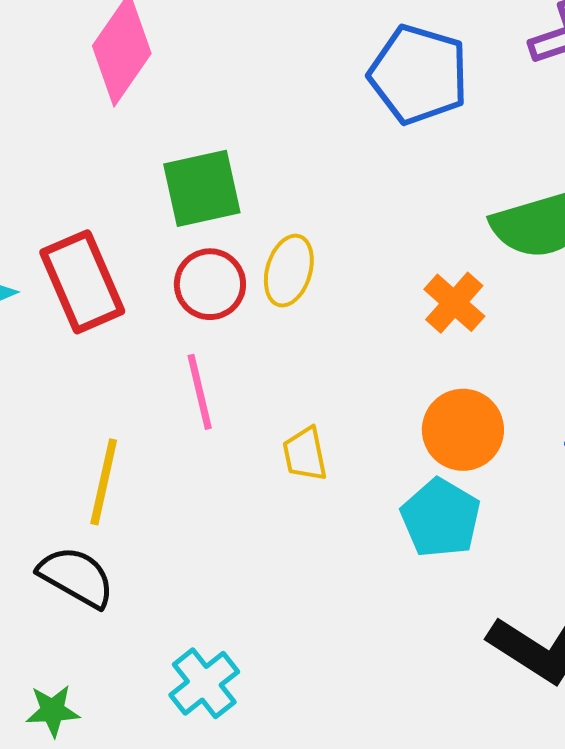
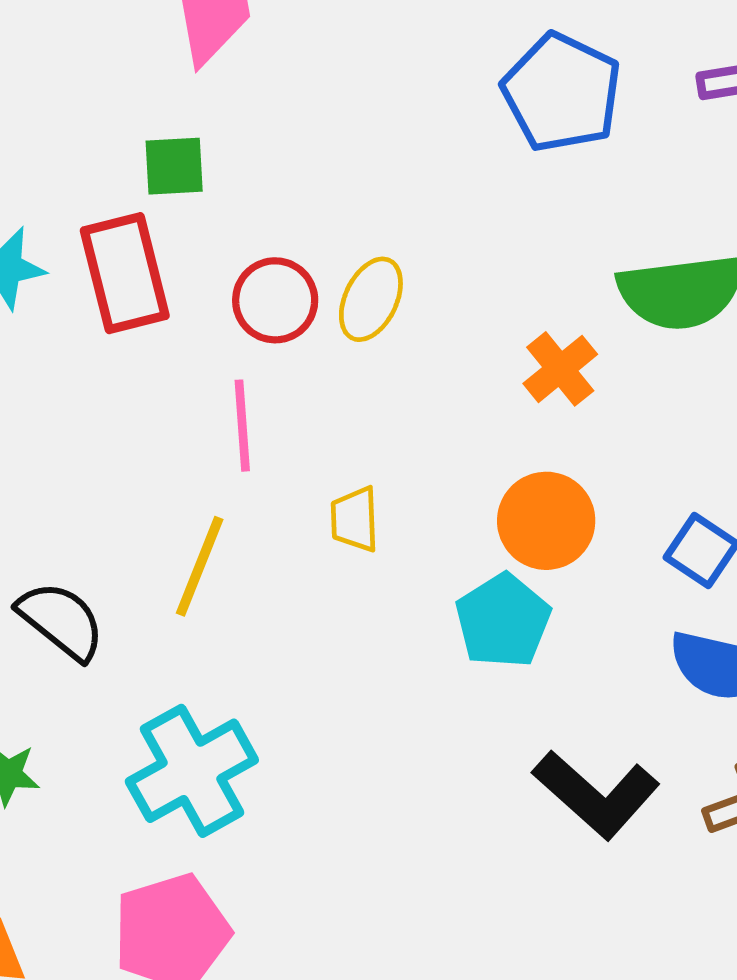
green square: (202, 188) -> (174, 166), moved, size x0.7
yellow line: (104, 482) -> (200, 566), moved
cyan cross: (204, 683) -> (192, 771), size x1.5

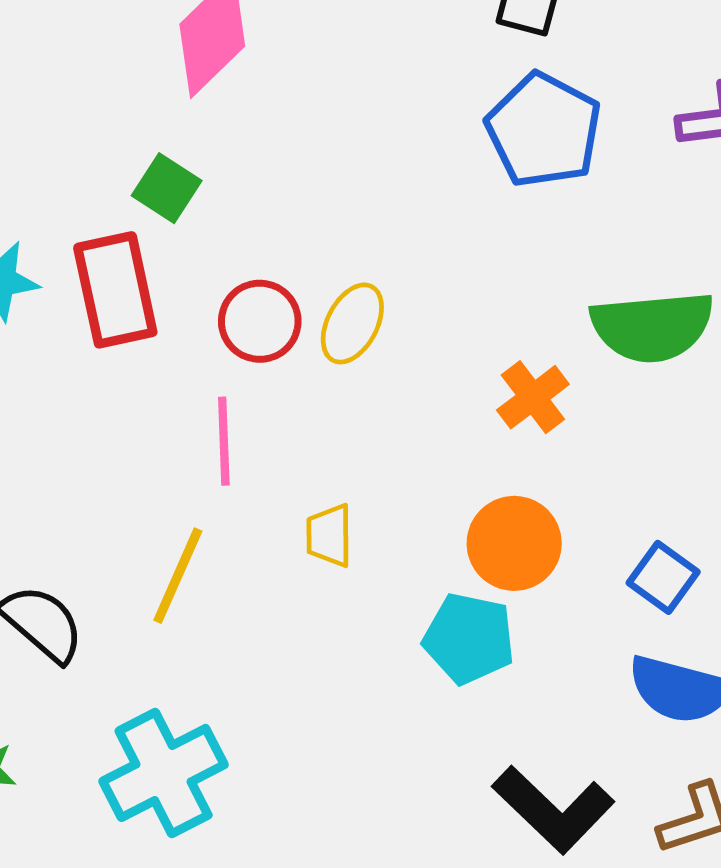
green square: (174, 166) -> (167, 188), turned 34
cyan pentagon: (503, 621) -> (469, 638), turned -30

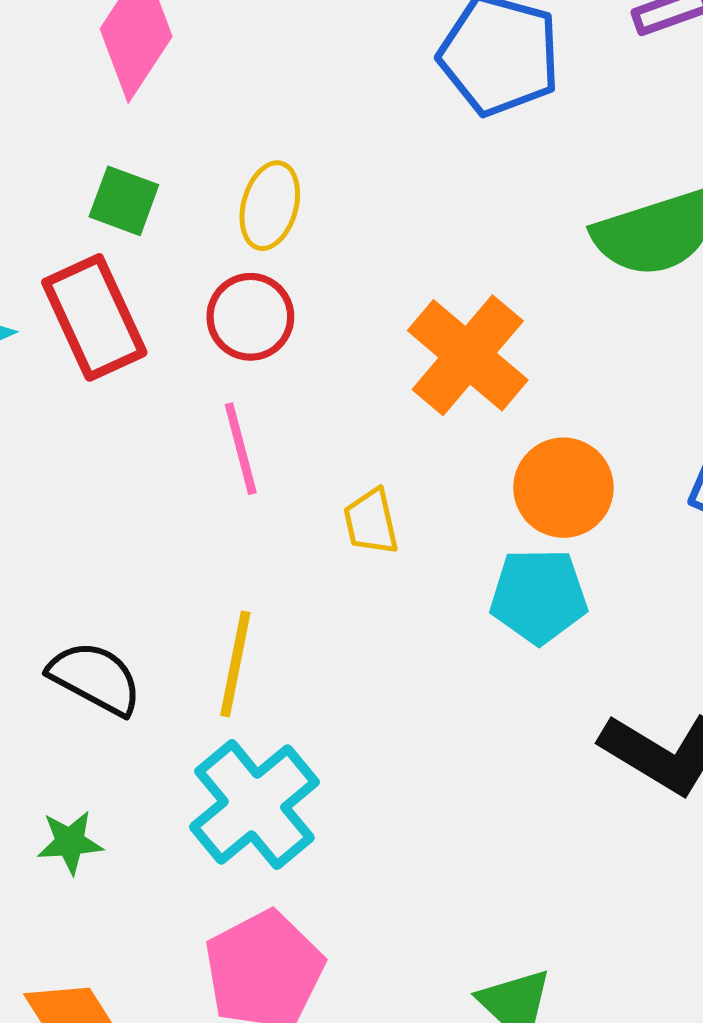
yellow ellipse: (352, 323) -> (270, 206), moved
orange cross: (533, 397) -> (468, 355), moved, size x1.6
yellow line: (178, 576) -> (235, 664), moved

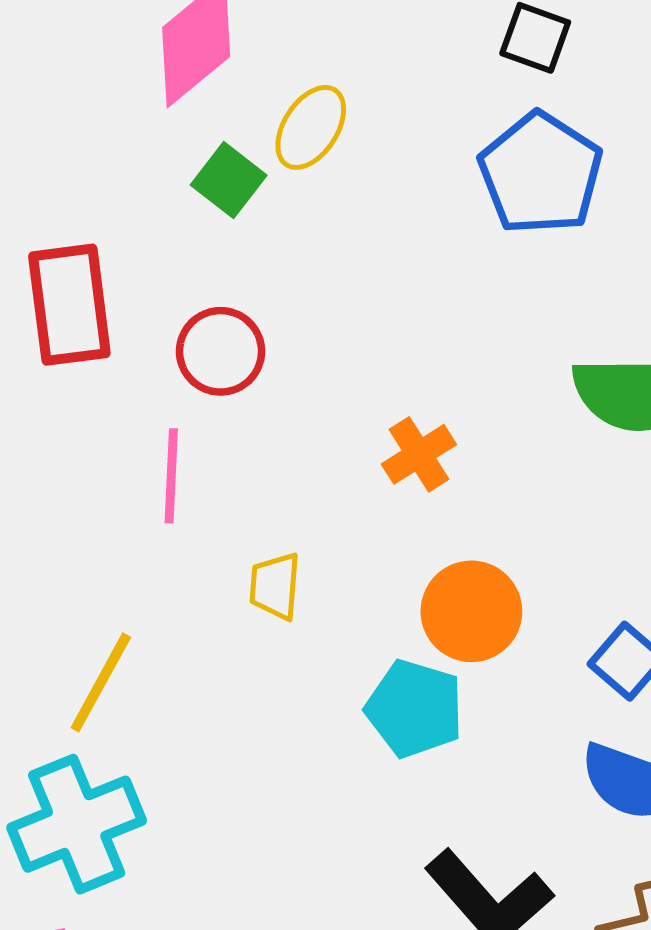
green square: (124, 201) -> (229, 180), moved
yellow ellipse: (270, 206) -> (311, 127), moved
orange cross: (468, 355) -> (419, 454), size x0.6

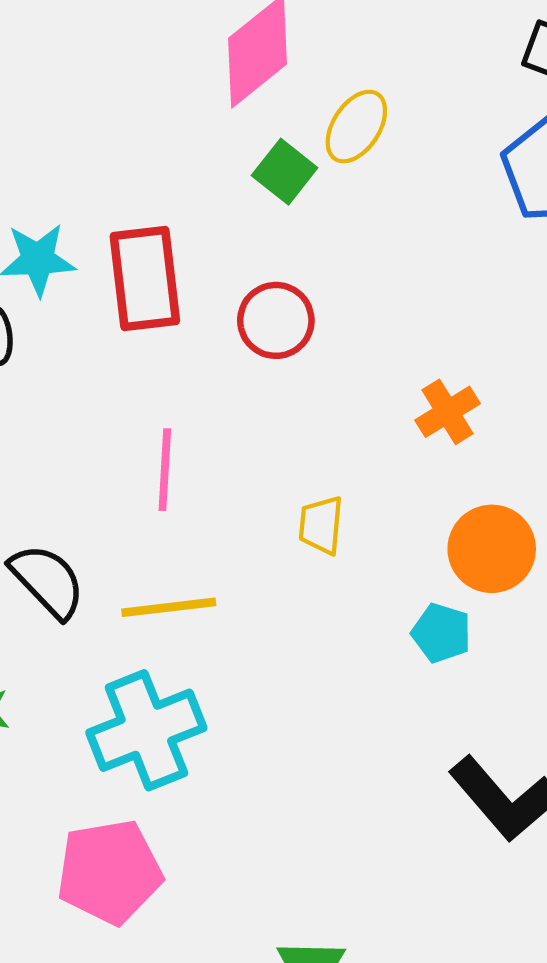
pink line: (171, 476) -> (165, 470), moved
yellow line: (101, 682) -> (169, 607), turned 54
cyan pentagon: (415, 709) -> (441, 633), size x0.7

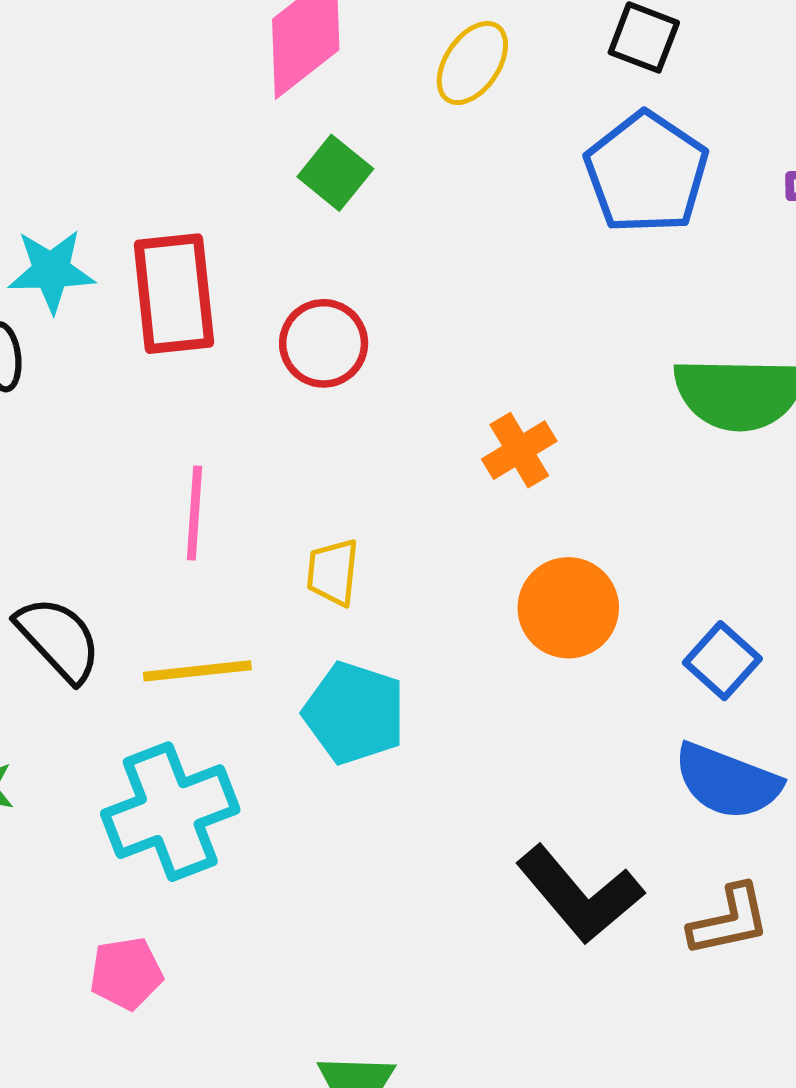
yellow ellipse: (356, 127) -> (472, 63), moved
yellow trapezoid: (321, 525) -> (333, 572), moved
cyan pentagon: (441, 633) -> (354, 713), moved, size x1.5
pink pentagon: (109, 872) -> (126, 973), size x0.6

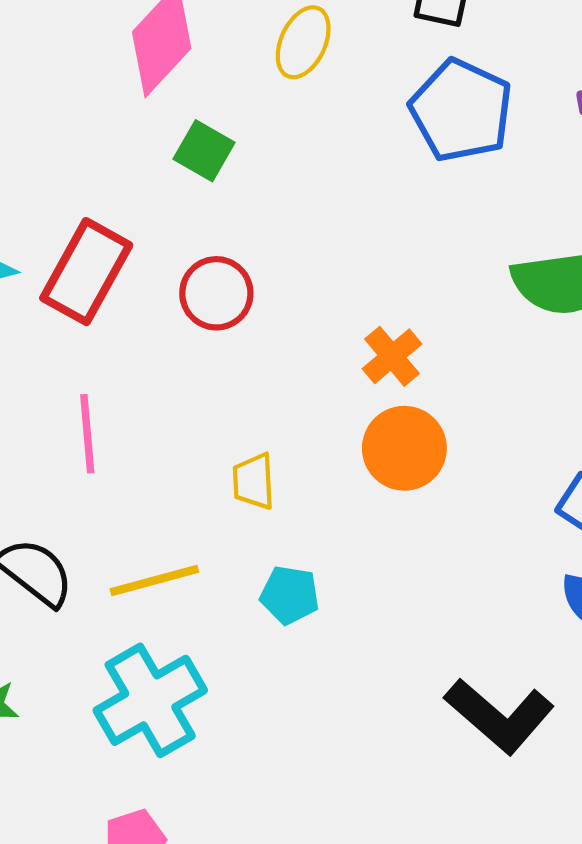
red rectangle: (174, 294) -> (86, 272), turned 44
pink line: (195, 513) -> (87, 434), moved
orange circle: (568, 608) -> (404, 448), moved
cyan pentagon: (354, 713) -> (290, 595), size x0.7

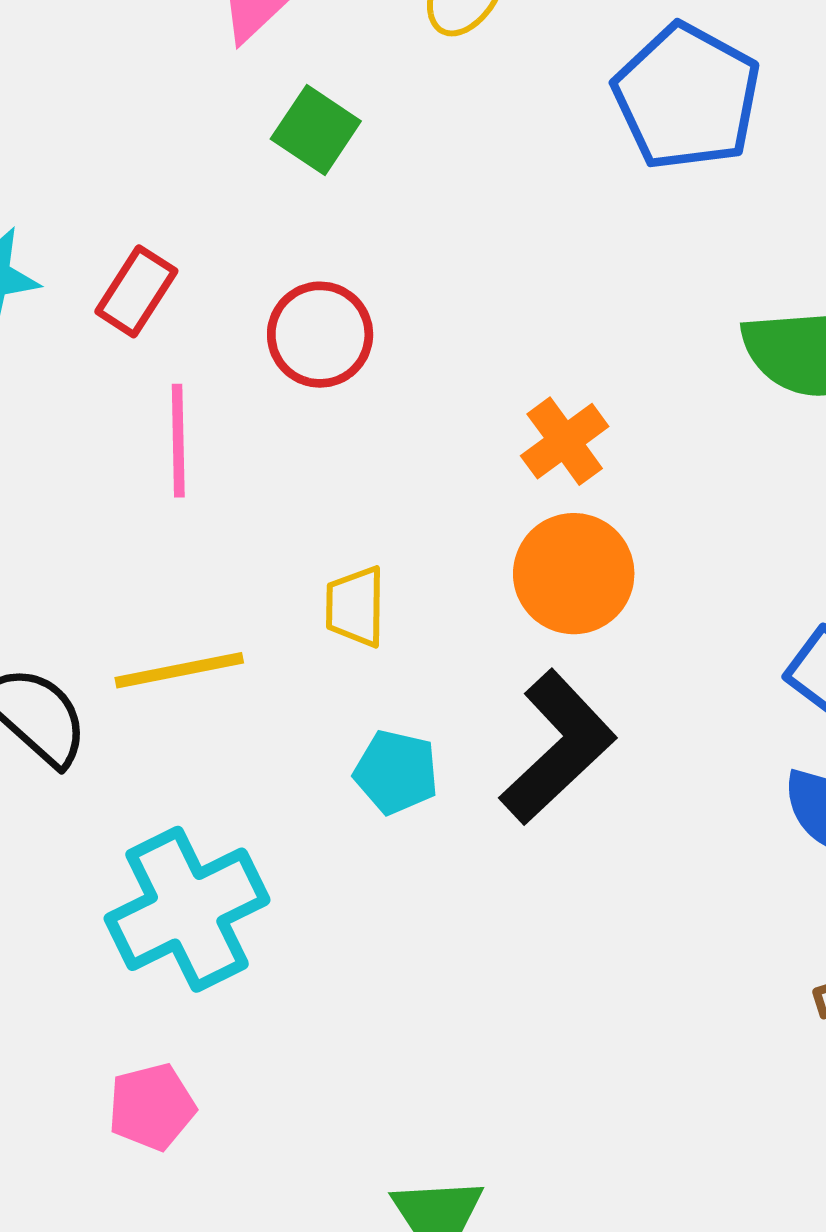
red rectangle: (86, 272) -> (136, 291), size x0.6
pink line: (87, 434) -> (178, 441), moved
yellow line: (154, 580) -> (179, 670), moved
black L-shape: (499, 716) -> (558, 747), moved, turned -88

